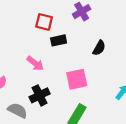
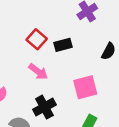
red square: (44, 22) -> (37, 39), moved, turned 30

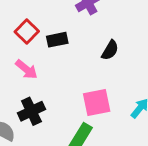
pink square: (85, 87) -> (97, 103), moved

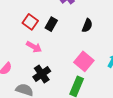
black rectangle: (57, 40) -> (51, 24), turned -40
pink square: (97, 103) -> (84, 61), turned -30

